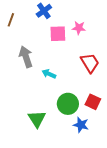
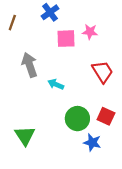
green triangle: (37, 119) -> (25, 136), moved

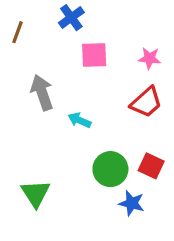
pink star: (90, 32) -> (150, 58), moved
red trapezoid: (103, 72) -> (146, 102), turned 80

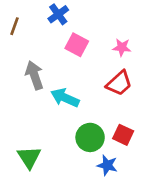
pink square: (94, 55) -> (77, 45), turned 30
cyan arrow: (79, 120) -> (65, 98), size x1.5

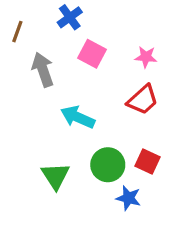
gray arrow: (34, 75) -> (43, 70), moved
green triangle: (29, 157) -> (55, 176), moved

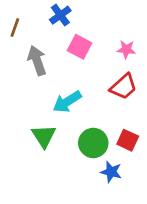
cyan arrow: (78, 117) -> (67, 102), turned -56
green triangle: (55, 176) -> (44, 136), moved

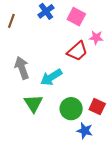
pink square: (80, 47) -> (76, 17), moved
gray arrow: (37, 60) -> (22, 68), moved
red trapezoid: (124, 87) -> (77, 51), moved

